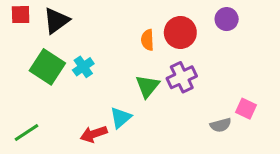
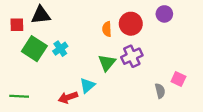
red square: (21, 15) -> (17, 25), moved
black triangle: (56, 21) -> (41, 15), turned 30
gray semicircle: (221, 125) -> (160, 91), turned -88
green line: (27, 133) -> (19, 96), turned 36

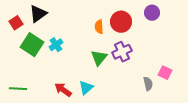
black triangle: (41, 15) -> (38, 14), turned -30
red square: (17, 25) -> (16, 23), turned -32
cyan triangle: (87, 85) -> (86, 88), moved
red arrow: (68, 97) -> (63, 90), turned 54

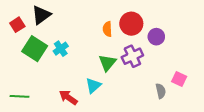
purple circle: (152, 13) -> (156, 37), moved
cyan triangle: (86, 88) -> (93, 86), moved

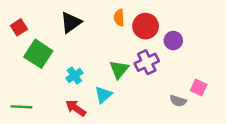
black triangle: (41, 15) -> (71, 22), moved
orange semicircle: (107, 29) -> (119, 18), moved
cyan cross: (61, 49) -> (74, 75), moved
gray semicircle: (161, 91) -> (178, 101), turned 120

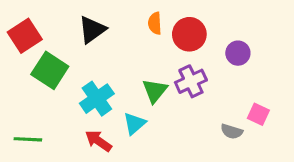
red square: (19, 27) -> (25, 36), size x1.5
purple circle: (173, 41) -> (238, 53), moved
cyan cross: (74, 75) -> (97, 99), size x1.5

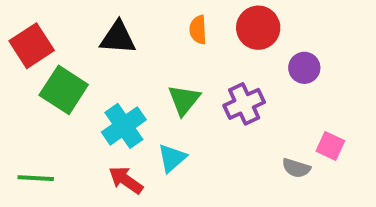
black triangle: (92, 30) -> (118, 38), turned 40
red circle: (189, 34) -> (258, 28), moved
green triangle: (155, 91) -> (184, 100), moved

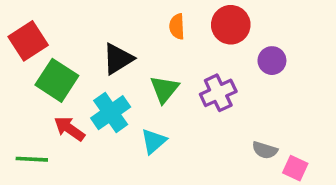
black triangle: (118, 38) -> (118, 59), moved, turned -36
pink square: (330, 146) -> (295, 168), moved
red arrow: (126, 180) -> (69, 129), moved

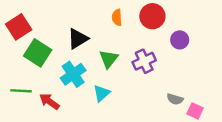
red arrow: (69, 129) -> (49, 101), moved
green line: (32, 159) -> (21, 91), moved

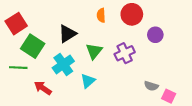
green line: (21, 91) -> (18, 68), moved

